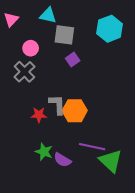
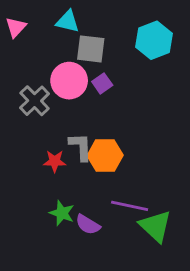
pink circle: (31, 48) -> (69, 81), moved, size x1.6

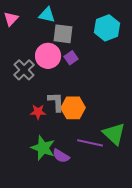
green star: (62, 213) -> (43, 148), size x1.4
green triangle: (155, 226) -> (114, 134), moved

